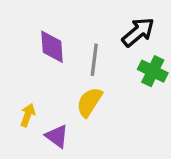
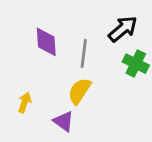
purple triangle: (57, 136) -> (64, 121), moved

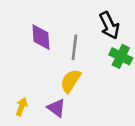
black arrow: (123, 29) -> (109, 25), turned 104
yellow arrow: (25, 103) -> (22, 107), moved

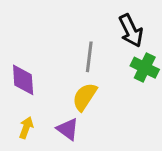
purple diamond: (41, 37) -> (23, 80), moved

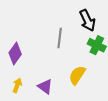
purple diamond: (23, 80) -> (15, 53), turned 40
yellow semicircle: (85, 97) -> (77, 75), moved

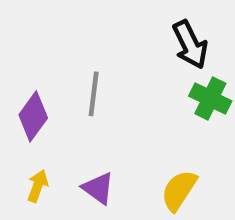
gray line: (60, 38) -> (94, 94), moved
yellow semicircle: (77, 75) -> (179, 190), moved

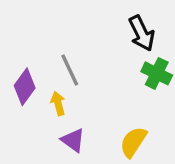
gray line: (94, 94) -> (70, 70), turned -32
yellow arrow: (38, 186) -> (58, 103), moved, turned -35

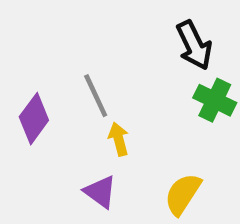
yellow arrow: (58, 103) -> (119, 139), moved

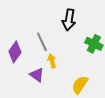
black arrow: (194, 45) -> (69, 20), moved, turned 35
purple triangle: (100, 192) -> (37, 75), moved

